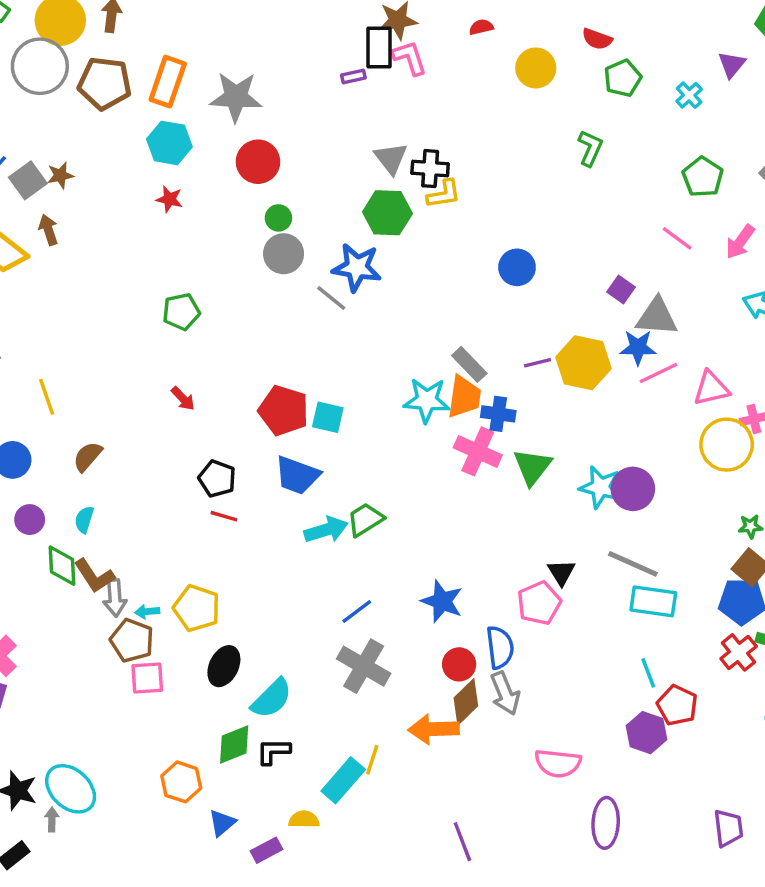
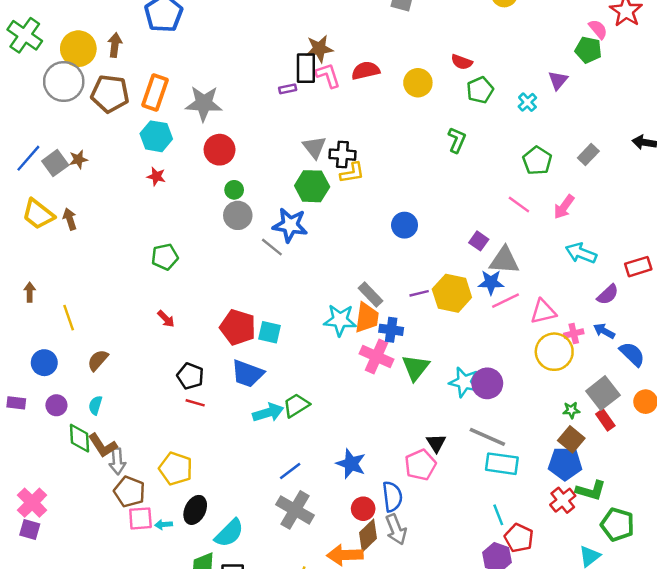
red semicircle: (481, 27) -> (366, 71), moved, size x1.6
brown arrow: (48, 230) -> (70, 219), moved
cyan arrow: (147, 612) -> (164, 525), moved

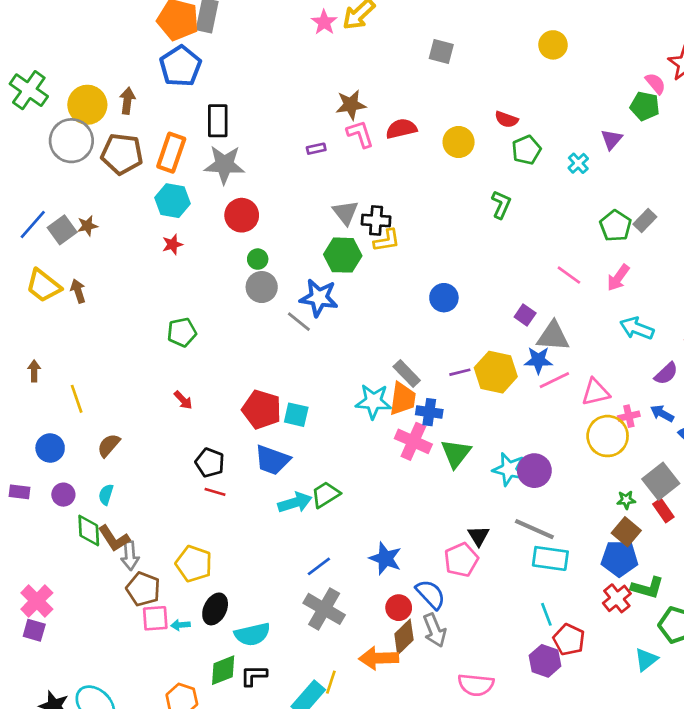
black rectangle: (306, 68) -> (218, 121), moved
green pentagon: (537, 161) -> (616, 226), moved
red star: (156, 176) -> (173, 244), turned -30
blue semicircle: (392, 497) -> (431, 594), turned -36
cyan semicircle: (229, 533) -> (252, 634), turned 32

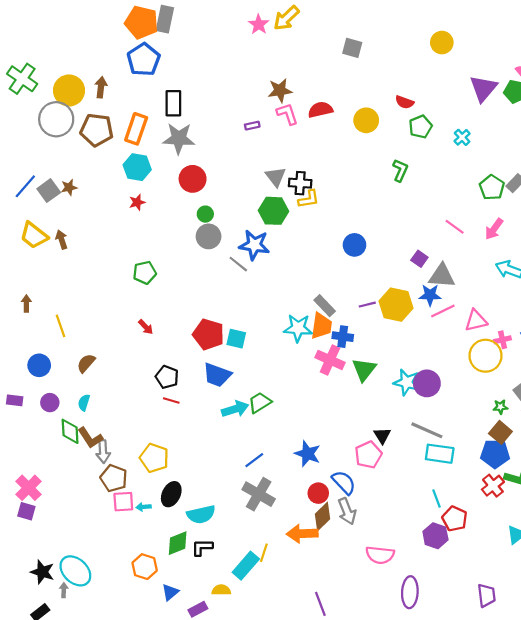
purple triangle: (612, 139) -> (483, 88), moved, size x1.6

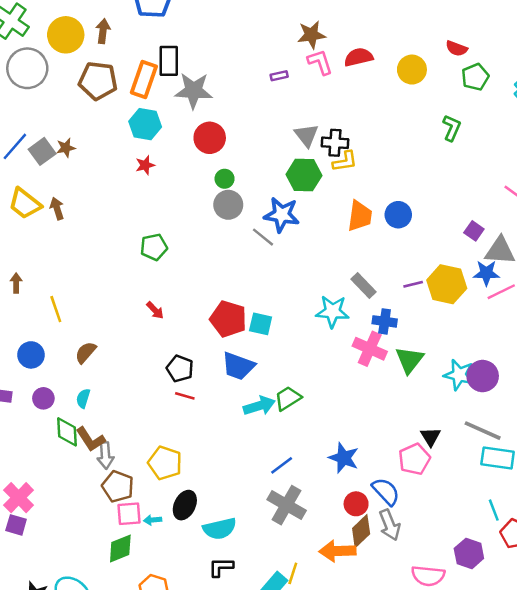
black rectangle: (173, 103) -> (169, 61), moved
gray circle: (56, 119) -> (27, 68), moved
orange trapezoid: (321, 326) -> (360, 216), moved
purple hexagon: (435, 536) -> (469, 553), moved
green diamond: (178, 543) -> (120, 548), moved

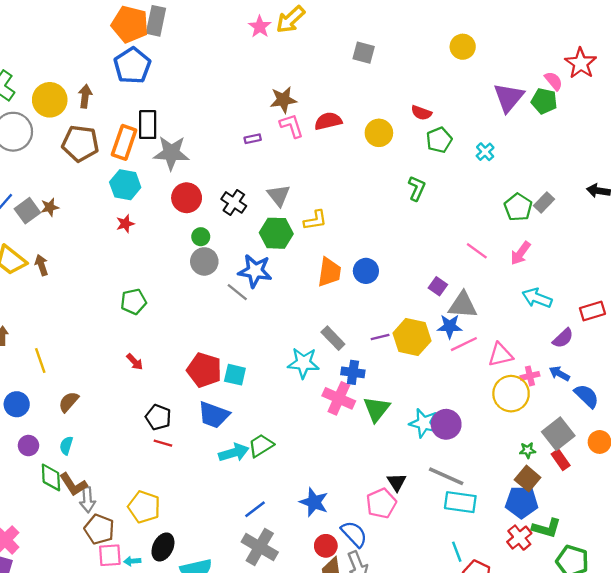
black cross: (335, 143) -> (234, 202), moved, turned 30

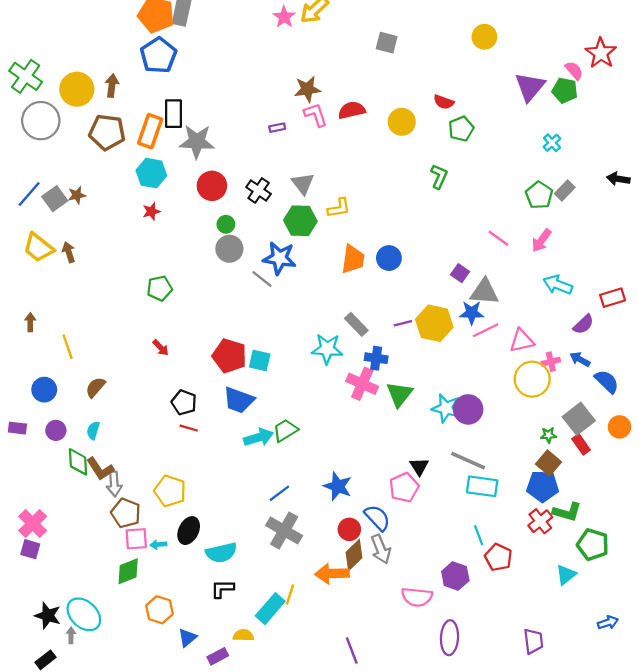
cyan cross: (485, 152) -> (552, 143), moved

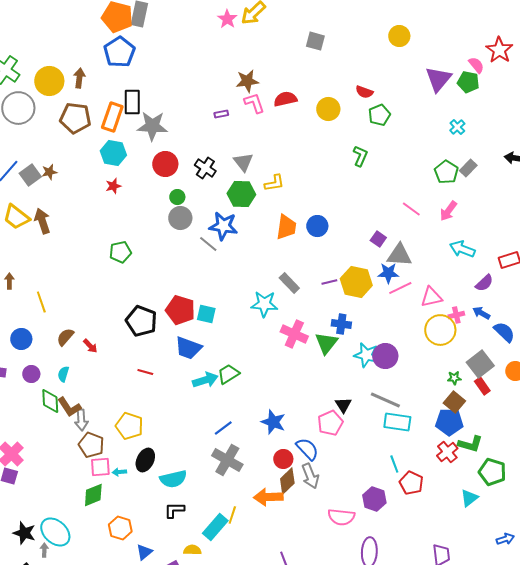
brown arrow: (69, 252) -> (42, 221), size x1.4
red arrow: (161, 348) -> (90, 346), moved
blue cross: (376, 358) -> (341, 324), moved
black pentagon: (184, 402) -> (141, 321), moved, size x1.4

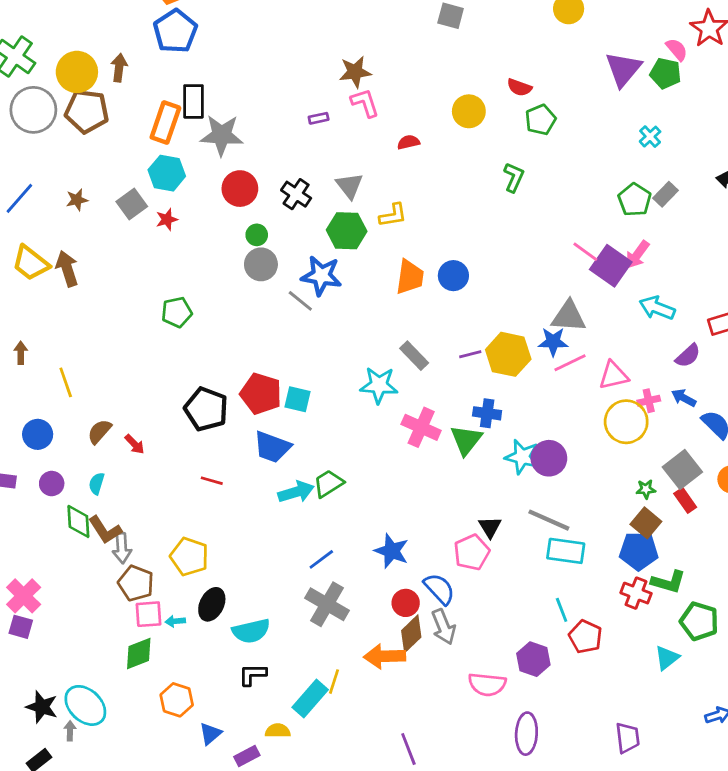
red semicircle: (285, 99) -> (408, 142), moved, size x0.7
brown pentagon: (75, 118) -> (87, 111), moved
gray square: (30, 175) -> (132, 204), moved
purple square: (378, 239) -> (611, 266), moved, size x1.8
red cross: (447, 452) -> (636, 593), turned -30

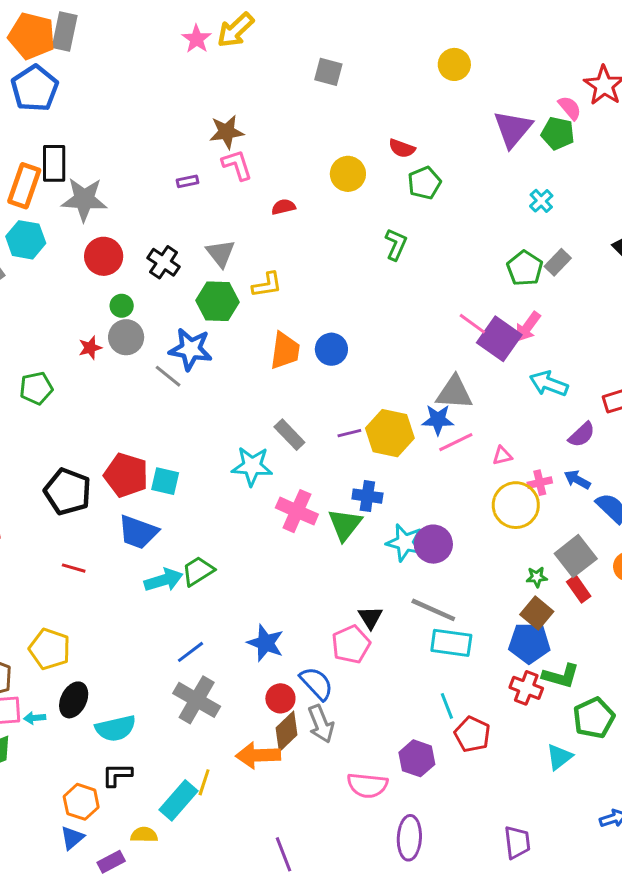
red star: (167, 219) -> (90, 348), moved
pink triangle: (614, 375) -> (502, 456), size x0.6
green pentagon: (699, 621) -> (594, 718), turned 30
orange hexagon: (177, 700) -> (81, 802), moved

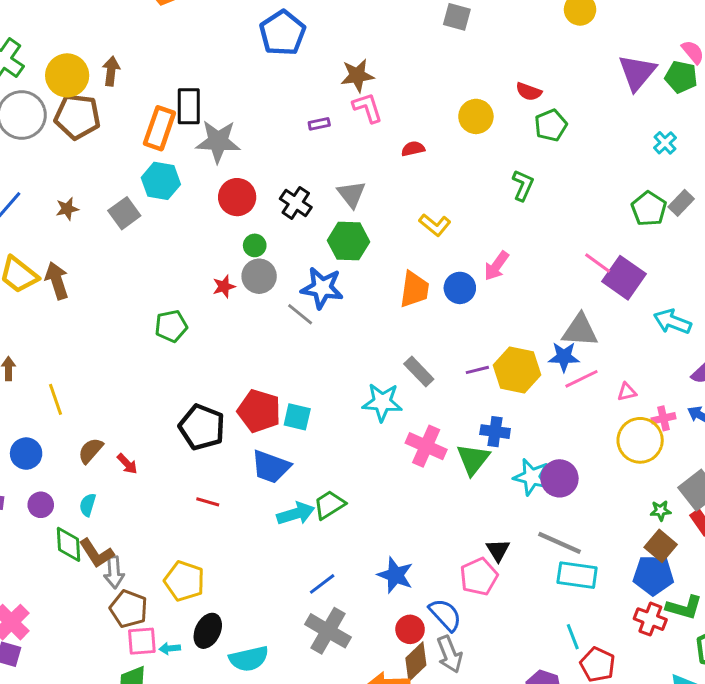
blue pentagon: (35, 88) -> (283, 33), moved
yellow L-shape: (267, 285) -> (435, 225), moved, turned 48
pink arrow: (528, 327) -> (496, 266), moved

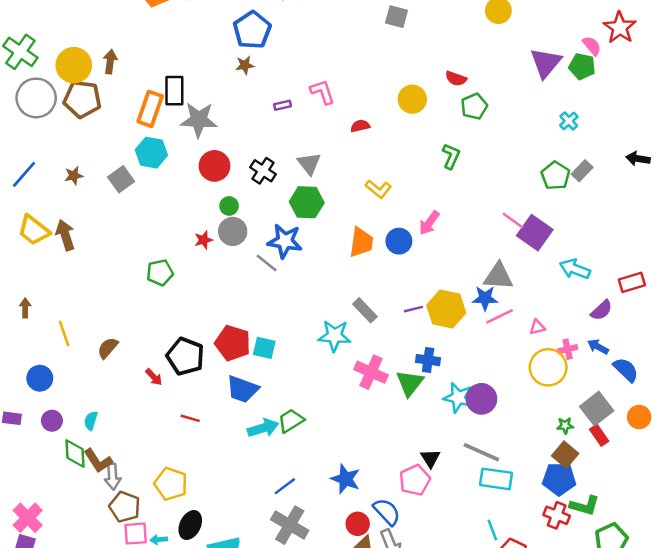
brown star: (357, 75) -> (245, 65), moved, size x0.7
brown semicircle: (91, 451) -> (108, 348), moved
red arrow: (127, 464) -> (154, 377), moved

